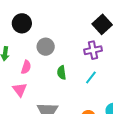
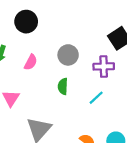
gray circle: (46, 47) -> (68, 55), moved
pink semicircle: (26, 67) -> (31, 62), moved

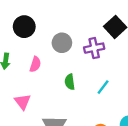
gray circle: (68, 55) -> (62, 43), moved
purple cross: (104, 66) -> (94, 48), moved

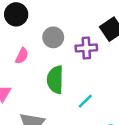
green semicircle: (70, 82) -> (55, 80), size x1.6
cyan line: (103, 87) -> (85, 101), moved

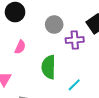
gray circle: (53, 37) -> (54, 25), moved

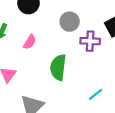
cyan line: (74, 85) -> (96, 94), moved

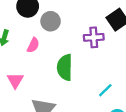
gray circle: (70, 22) -> (51, 21), moved

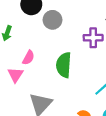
pink semicircle: (33, 45) -> (28, 58), moved

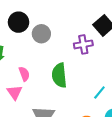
pink semicircle: (28, 58) -> (24, 74), turned -40

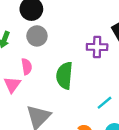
gray circle: (41, 34) -> (37, 36), moved

